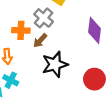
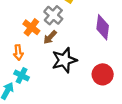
orange cross: (21, 30) -> (31, 27), turned 35

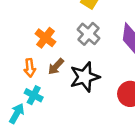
gray cross: (53, 15) -> (89, 34), moved
brown arrow: (50, 37) -> (56, 67), moved

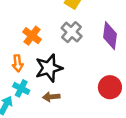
brown arrow: (56, 67) -> (51, 97), moved, turned 42
black star: (85, 77) -> (49, 68), moved

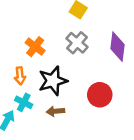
red circle: (110, 87) -> (100, 95), moved

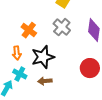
red circle: (100, 95) -> (90, 68), moved

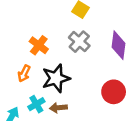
orange arrow: (17, 53) -> (24, 73), turned 32
cyan cross: (20, 74) -> (36, 104), moved, turned 32

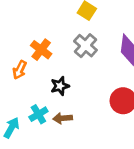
orange arrow: (24, 73) -> (20, 70), moved
black star: (56, 78) -> (60, 86), size x0.6

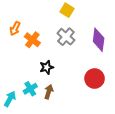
orange arrow: (20, 70) -> (15, 29), moved
brown arrow: (63, 118) -> (49, 92), turned 112

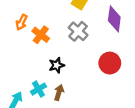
purple diamond: (99, 40) -> (114, 19), moved
red circle: (95, 79) -> (110, 63), moved

